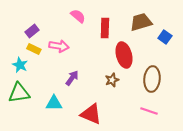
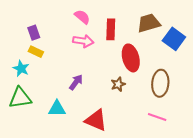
purple rectangle: (32, 31) -> (34, 33), turned -72
blue square: (165, 37) -> (174, 39), size x1.5
pink arrow: (59, 46) -> (83, 41), moved

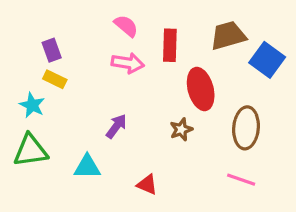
red triangle: (96, 120) -> (147, 185), size x0.6

